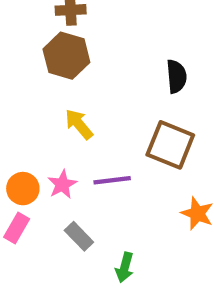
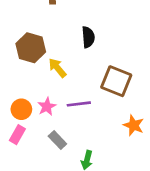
brown hexagon: (66, 56) -> (31, 48), moved
black semicircle: (176, 76) -> (88, 37), moved

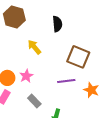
brown hexagon: (31, 48) -> (14, 17), moved
purple line: (79, 104) -> (66, 81), moved

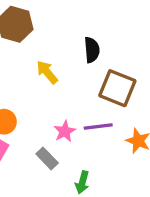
black semicircle: (57, 24) -> (92, 50), moved
pink star: (26, 76) -> (65, 131), moved

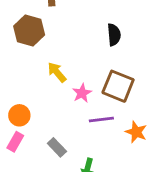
black semicircle: (92, 50) -> (114, 35), moved
pink star: (65, 131) -> (82, 93), moved

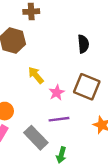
purple line: (101, 120) -> (59, 119), moved
gray rectangle: (57, 147) -> (36, 138), size x1.5

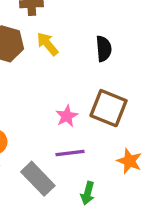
yellow arrow: (36, 75) -> (47, 44), moved
green arrow: (61, 155) -> (88, 193), moved

